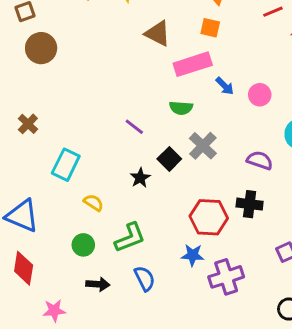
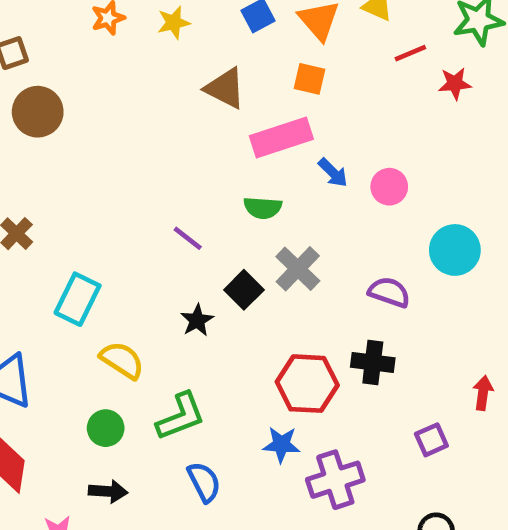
yellow semicircle: (94, 203) -> (122, 360), size x1.4
black arrow: (98, 284) -> (108, 491), moved

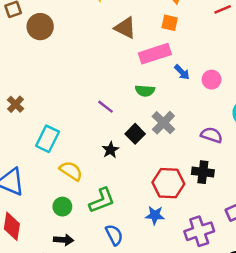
brown circle: (38, 112) -> (40, 27), moved
purple cross: (335, 480) -> (199, 231), moved

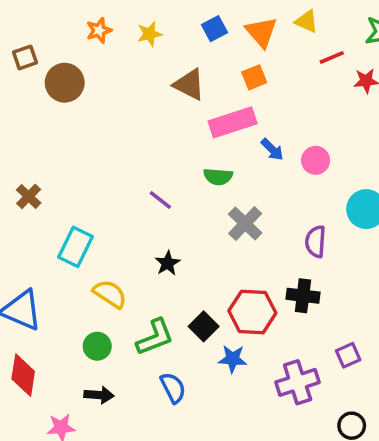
orange square: (170, 23) -> (254, 77), turned -35
black square: (135, 134) -> (204, 326), moved
purple semicircle: (212, 135) -> (316, 242), turned -105

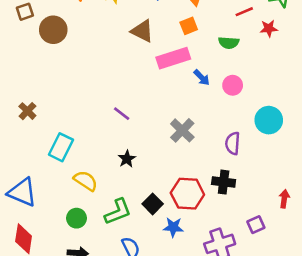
green semicircle: (218, 177) -> (229, 43), moved

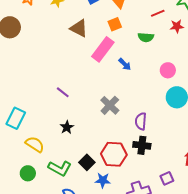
pink rectangle: (173, 58) -> (103, 49), turned -35
pink circle: (233, 85) -> (168, 70), moved
purple semicircle: (233, 143) -> (141, 121), moved
green L-shape: (118, 212) -> (60, 168), turned 50

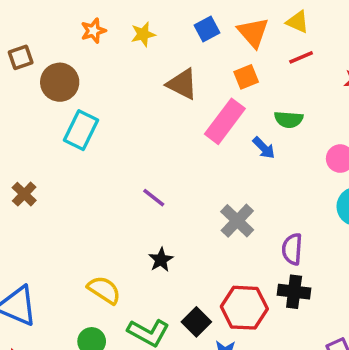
red line: (158, 13) -> (301, 57), moved
green semicircle: (146, 37) -> (289, 119), moved
cyan rectangle: (16, 118) -> (81, 130), moved

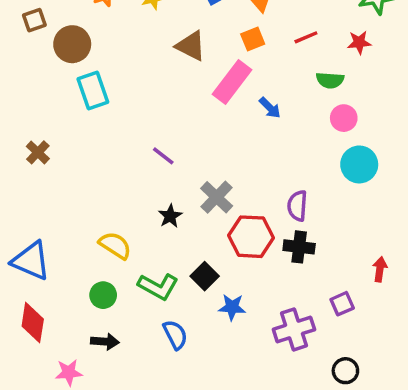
red line: (301, 57) -> (306, 37), moved
green semicircle: (289, 119) -> (330, 80), moved
cyan rectangle: (81, 130) -> (93, 91), turned -45
gray cross: (237, 221) -> (217, 197), moved
red hexagon: (244, 308) -> (251, 237), moved

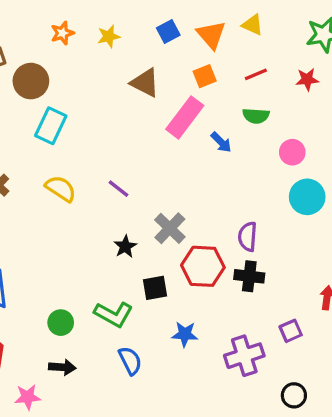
green semicircle: (330, 80) -> (256, 116), moved
cyan rectangle: (93, 91) -> (51, 126), turned 44
yellow semicircle: (115, 245) -> (61, 189), moved
black square: (205, 276) -> (155, 288), moved, turned 35

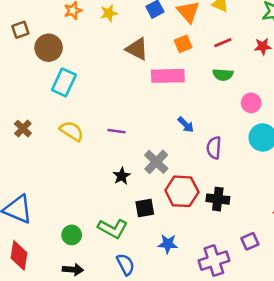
pink rectangle: (185, 117) -> (168, 76), turned 52
blue arrow: (221, 142) -> (186, 125), moved
purple line: (119, 189) -> (117, 131), turned -30
purple semicircle: (248, 237) -> (214, 148), moved

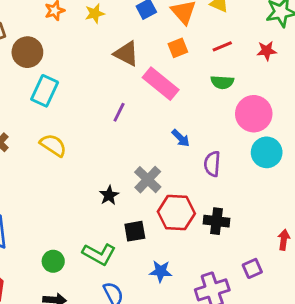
pink rectangle: (168, 76) -> (161, 84), turned 40
pink circle: (251, 103) -> (254, 114), size x1.6
purple line: (117, 131) -> (119, 112), moved, turned -72

